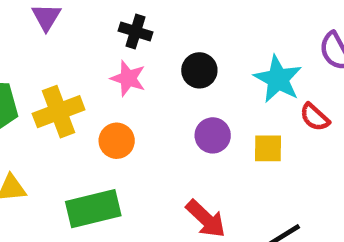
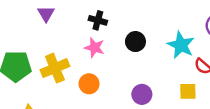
purple circle: (213, 135) -> (142, 94), moved
yellow square: (268, 148) -> (188, 91), moved

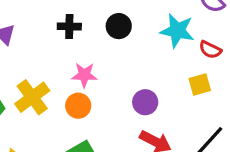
black circle: (135, 42) -> (119, 26), moved
pink star: (94, 48) -> (84, 75), moved

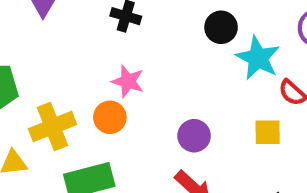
black circle: (119, 26) -> (221, 27), moved
yellow cross: (32, 97) -> (52, 127), moved

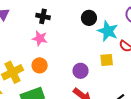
pink star: (128, 81) -> (40, 38), moved
yellow square: (268, 132) -> (107, 60), moved

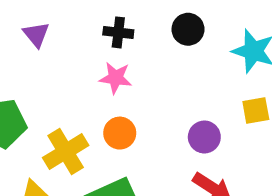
black circle: (89, 18) -> (188, 29), moved

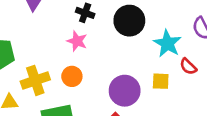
black circle: (188, 29) -> (129, 21), size x1.5
purple circle: (204, 137) -> (125, 91), size x1.5

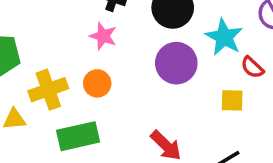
yellow square: (161, 81) -> (232, 100), moved
purple circle: (125, 91) -> (176, 63), moved

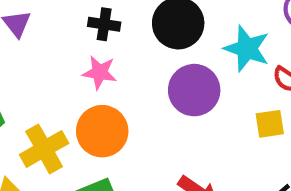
orange circle: (97, 83) -> (102, 131), size x1.5

